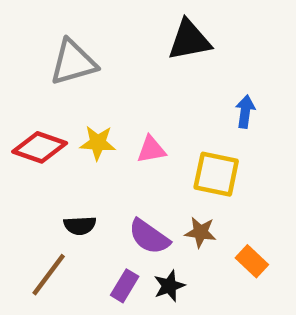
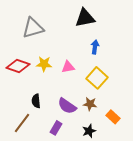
blue arrow: (245, 112) -> (95, 47), moved
yellow square: (216, 174) -> (97, 78), turned 30
black semicircle: (80, 226) -> (36, 101), turned 88
black star: (169, 286) -> (89, 131), moved

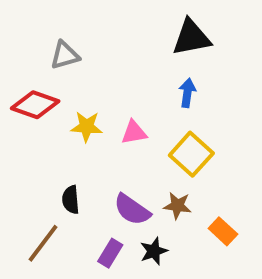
black triangle: (85, 18) -> (191, 38), moved
gray triangle: (33, 28) -> (65, 55), size x0.7
red diamond: (18, 66) -> (35, 105), moved
black star: (89, 131) -> (154, 251), moved

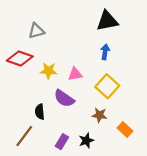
purple semicircle: (132, 210) -> (64, 98), moved

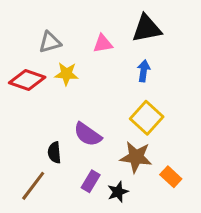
yellow star: (49, 71) -> (66, 74), moved
pink triangle: (75, 74) -> (103, 44), moved
brown star: (100, 115) -> (136, 157), size x1.5
purple rectangle: (62, 142) -> (91, 181), moved

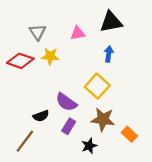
gray triangle: (50, 42) -> (38, 32), turned -48
yellow square: (147, 118) -> (97, 86), moved
black semicircle: (54, 153) -> (41, 116), turned -105
purple rectangle: (91, 181) -> (69, 126), moved

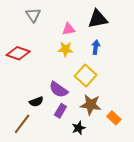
gray triangle: (38, 32) -> (33, 15), moved
yellow star: (50, 56) -> (65, 49), moved

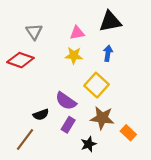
gray triangle: (33, 15) -> (34, 32), moved

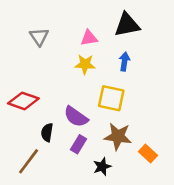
red diamond: (20, 60) -> (23, 101), moved
yellow square: (97, 85) -> (111, 98), turned -30
black semicircle: (41, 115) -> (47, 132), turned 119

